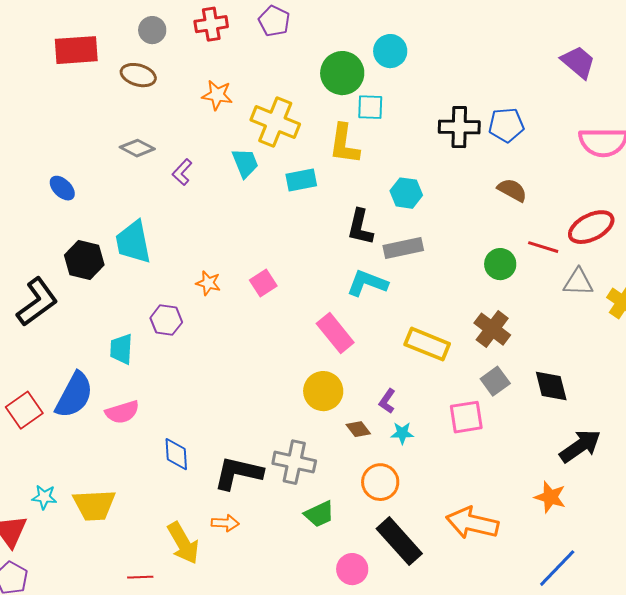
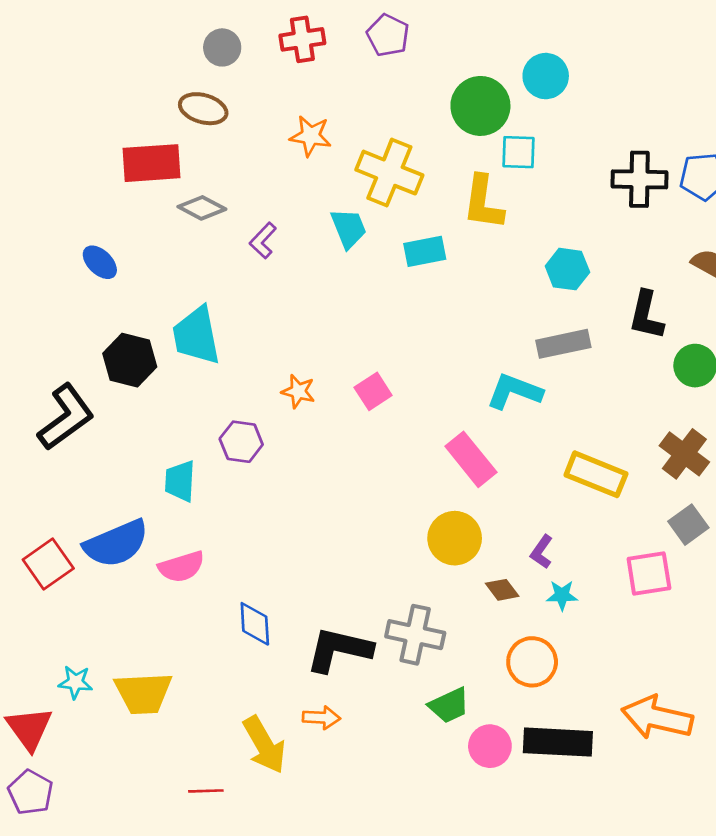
red rectangle: (76, 50) -> (151, 163), moved
black L-shape: (360, 227) -> (646, 315), moved
blue semicircle: (74, 395) -> (116, 544), turned 39
black rectangle: (399, 541) -> (558, 742), turned -45
pink circle: (352, 569) -> (490, 746), moved

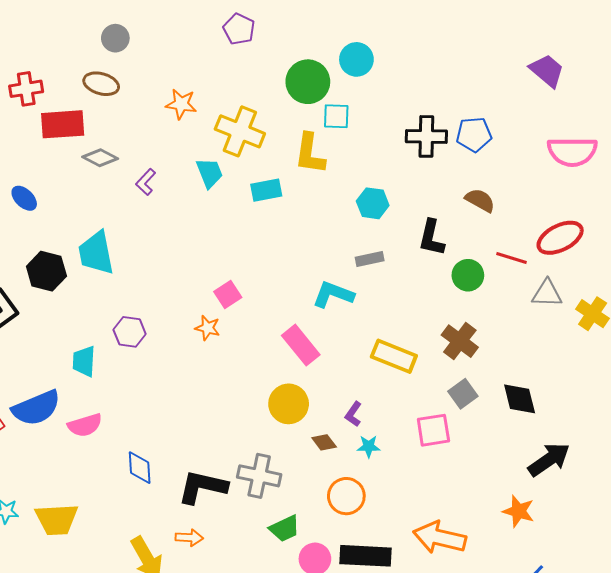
red cross: (302, 39) -> (26, 89), moved
gray rectangle: (563, 344) -> (370, 259), size x0.7
orange star: (298, 391) -> (208, 328), moved

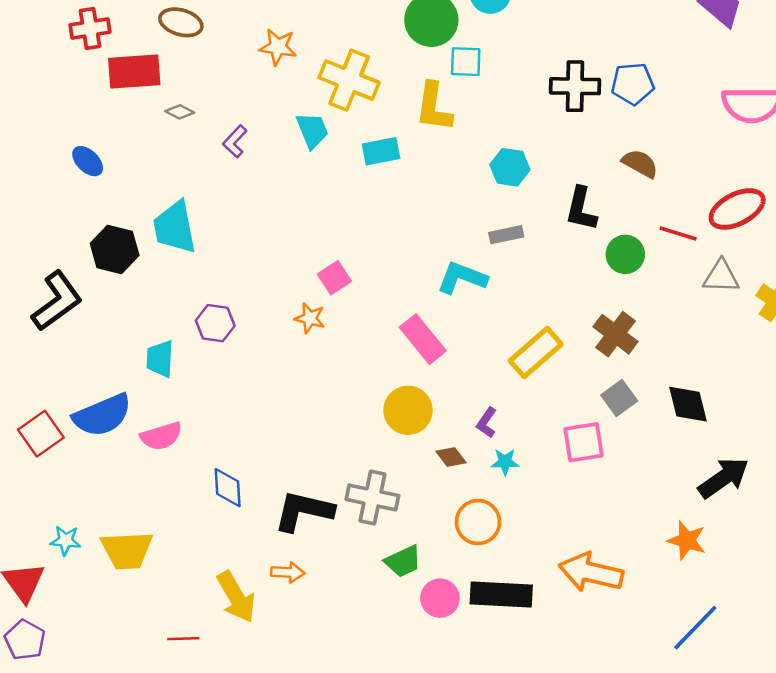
gray diamond: (100, 158) -> (180, 112), size x0.7
yellow rectangle: (394, 356) -> (536, 353), turned -63

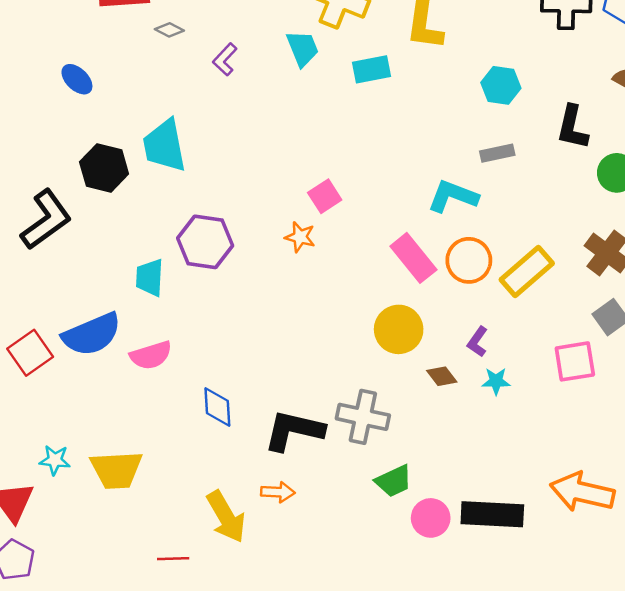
purple hexagon: (215, 323) -> (205, 242), size x1.4
orange circle: (478, 522) -> (469, 260), moved

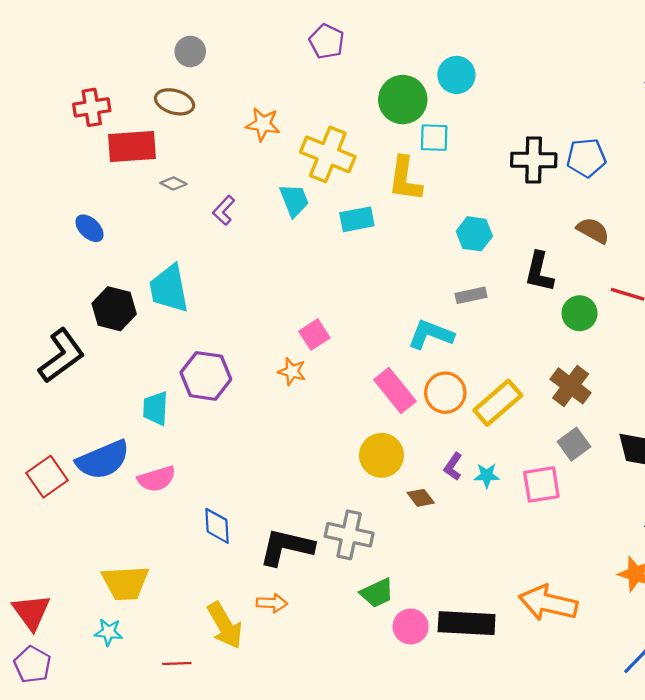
cyan star: (496, 381) -> (487, 475), moved
cyan star: (55, 460) -> (109, 632), moved

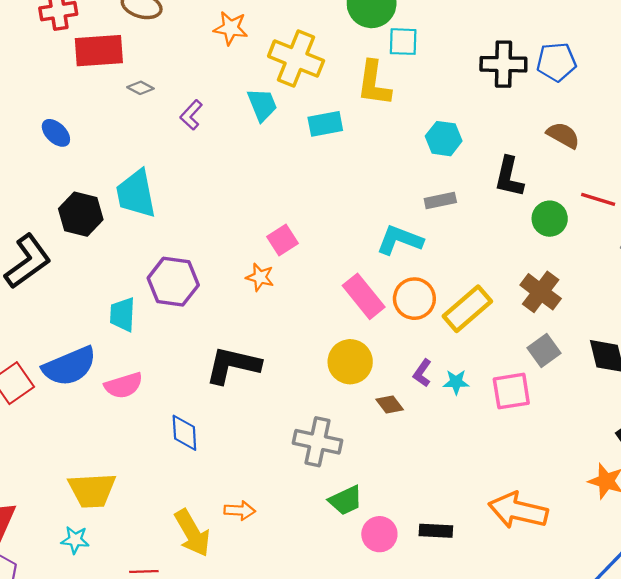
black L-shape: (286, 547) -> (233, 365), moved
black rectangle: (467, 623) -> (436, 531), size x0.6

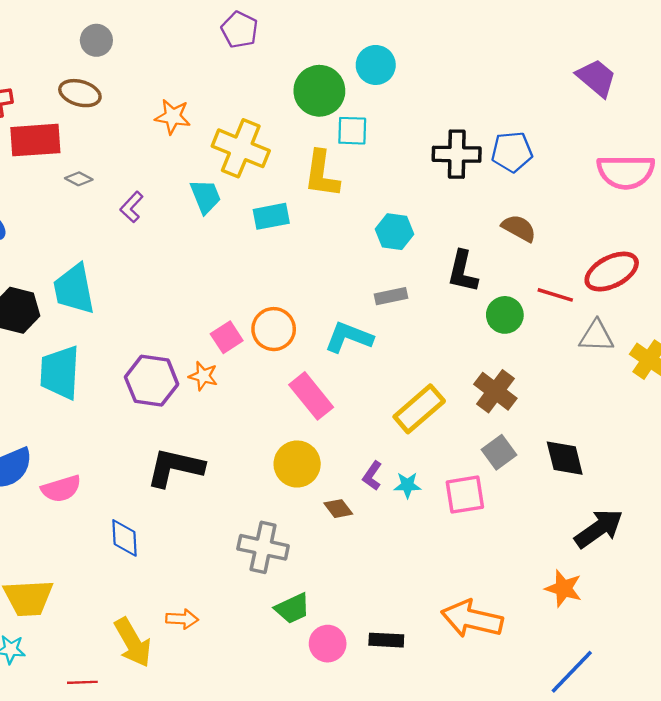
purple hexagon: (173, 282) -> (152, 381), moved
orange circle: (414, 299) -> (274, 329), moved
cyan trapezoid: (122, 314) -> (60, 372), moved, size x1.5

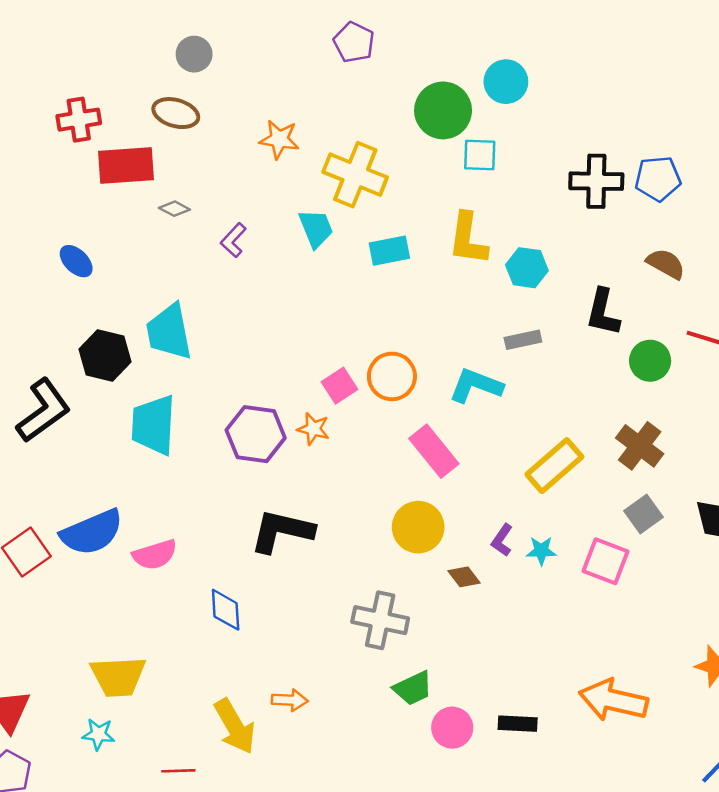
yellow L-shape: (322, 174) -> (468, 239), moved
pink square: (465, 495) -> (606, 561), turned 30

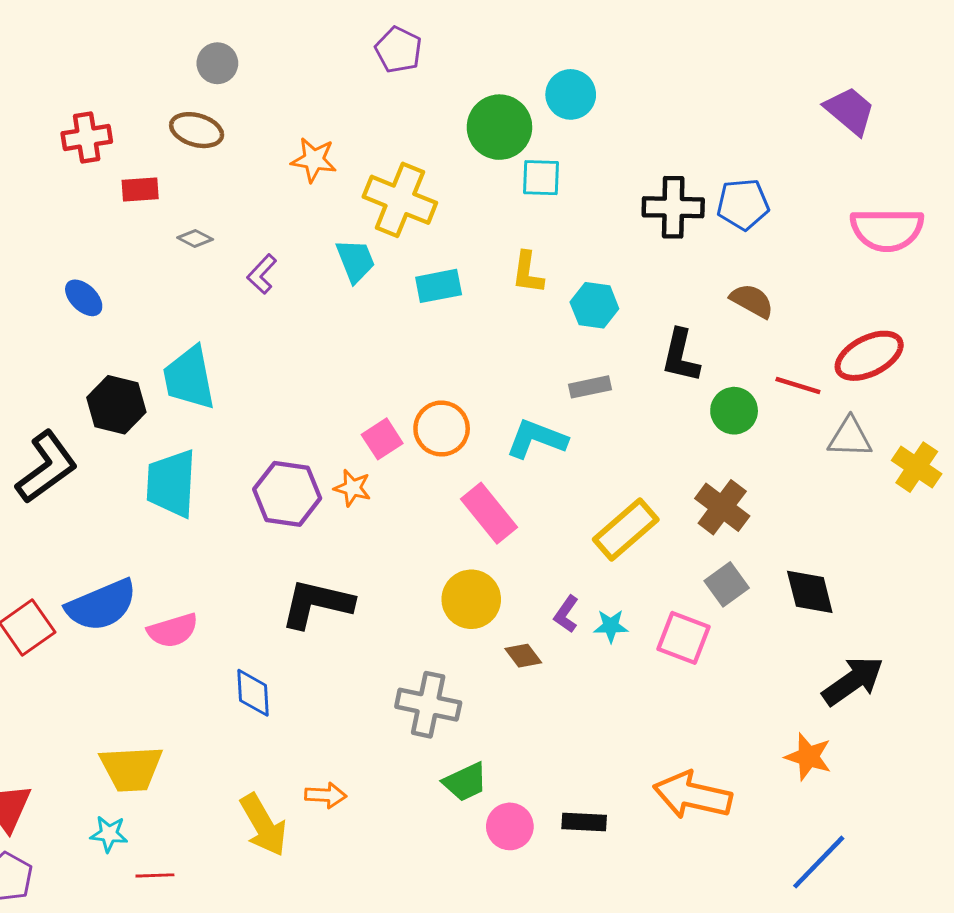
red rectangle: (126, 165) -> (140, 189), size x0.6
yellow L-shape: (468, 239) -> (528, 273), size x0.7
red line: (178, 771) -> (155, 875), moved

